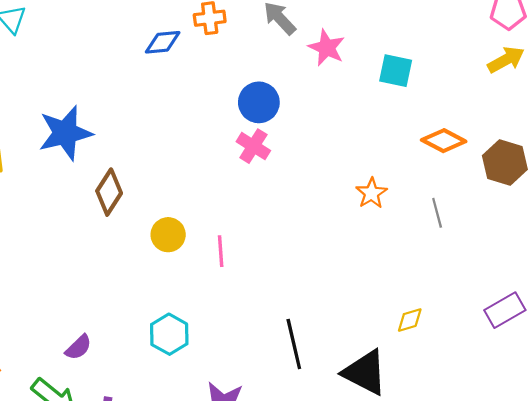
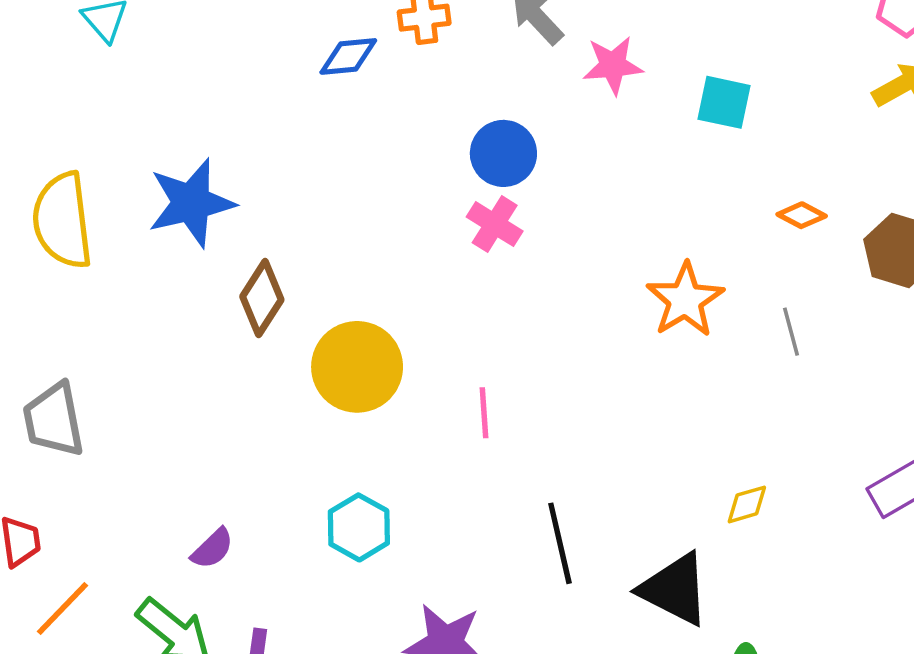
pink star: (327, 48) -> (613, 65), turned -30
orange diamond: (444, 141) -> (802, 215), size x0.7
orange star: (371, 193) -> (685, 300), size x1.5
yellow circle: (168, 235) -> (357, 367), size x1.6
pink line: (221, 251) -> (484, 413), moved

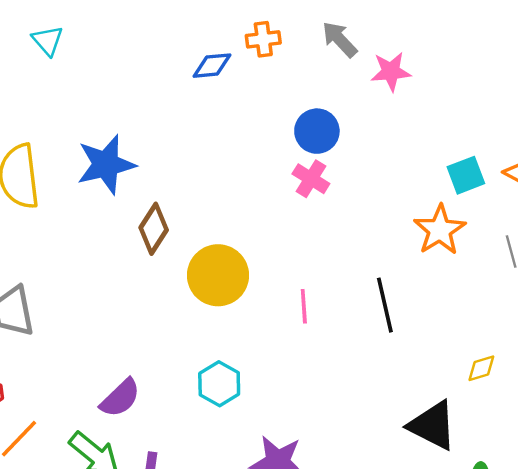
cyan square: (724, 102) -> (466, 175), moved, turned -33
black line: (560, 543) -> (385, 305), moved
purple semicircle: (212, 549) -> (120, 398), size x1.4

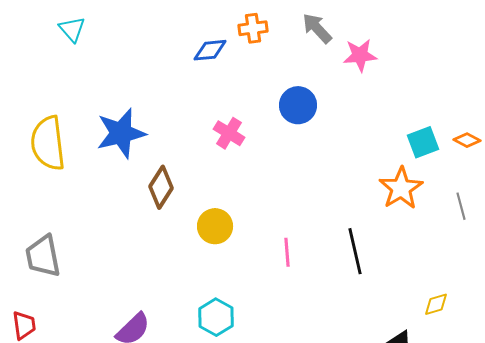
pink cross: (311, 179) -> (229, 133), moved
yellow circle: (218, 275) -> (215, 226), size x0.7

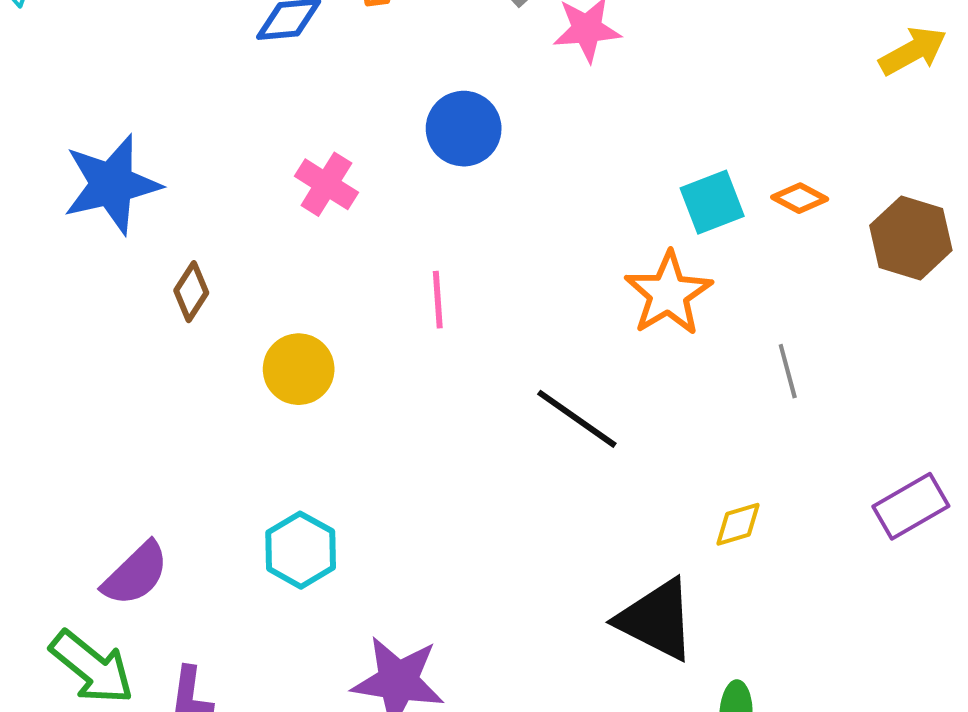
brown diamond: (161, 187) -> (191, 292), size x0.7
gray line: (461, 206) -> (788, 371), moved
black line: (355, 251) -> (577, 419), turned -42
pink line: (287, 252) -> (438, 300), moved

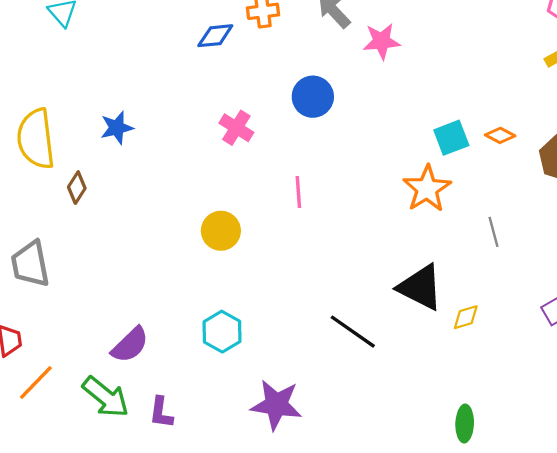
blue star: (112, 184) -> (117, 128), size x0.6
brown diamond: (191, 292) -> (77, 188), moved
black line: (577, 419) -> (353, 332), moved
black triangle: (656, 620) -> (420, 287), moved

